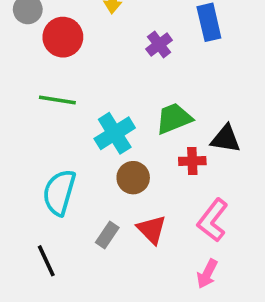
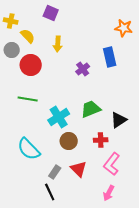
black triangle: (226, 139) -> (119, 120), turned -42
red cross: (192, 161) -> (101, 140), moved
cyan semicircle: (59, 192) -> (29, 149), turned -60
black line: (46, 261) -> (50, 192), moved

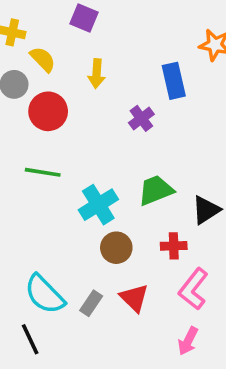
blue rectangle: (110, 57) -> (174, 81), moved
cyan semicircle: (29, 149) -> (45, 294), moved
black line: (50, 192) -> (30, 339), moved

